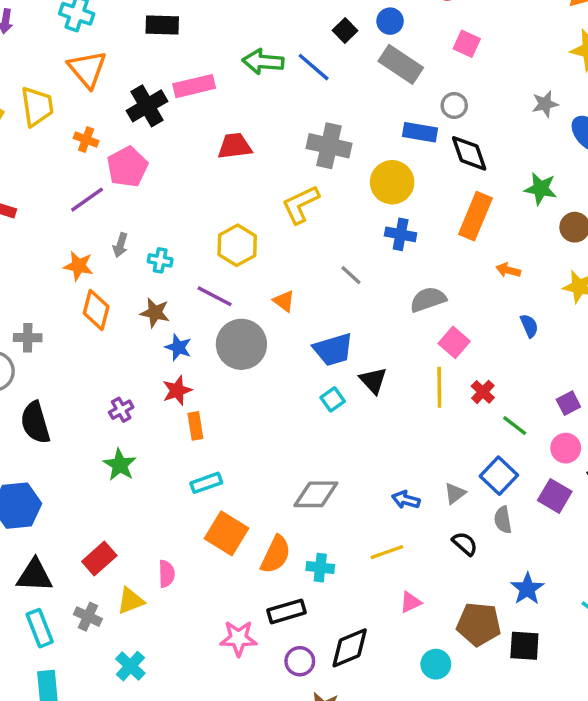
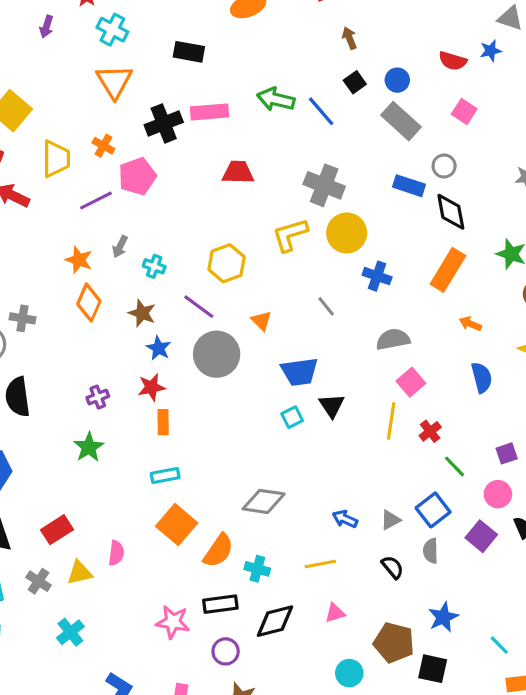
yellow trapezoid: (37, 106) -> (56, 159), moved
yellow circle: (392, 182) -> (347, 233), moved
blue semicircle: (529, 326) -> (482, 377), size x1.4
black diamond: (350, 648) -> (275, 621), moved

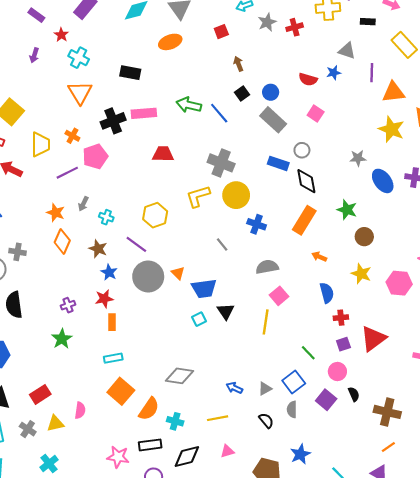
orange triangle: (261, 321) -> (178, 273), moved
red cross: (430, 431) -> (341, 318), moved, turned 32

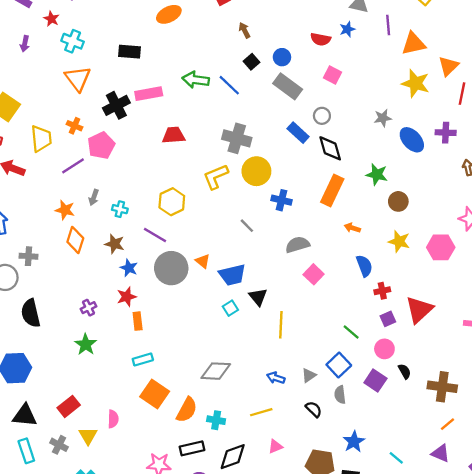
blue rectangle: (278, 163) -> (298, 133), turned 30
yellow line: (266, 322) -> (281, 325), moved
yellow triangle: (55, 423) -> (88, 436), turned -42

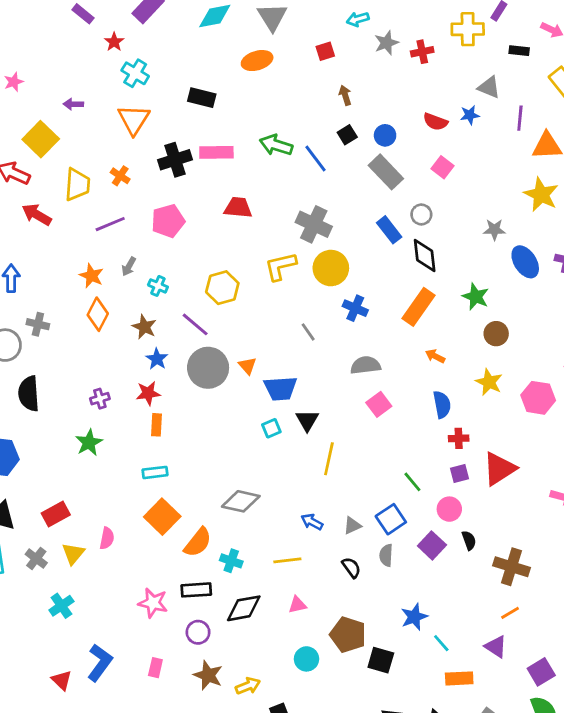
purple arrow: (25, 44) -> (73, 104), moved, turned 70
pink pentagon: (101, 145) -> (168, 221), moved
blue star: (354, 442) -> (414, 617), moved

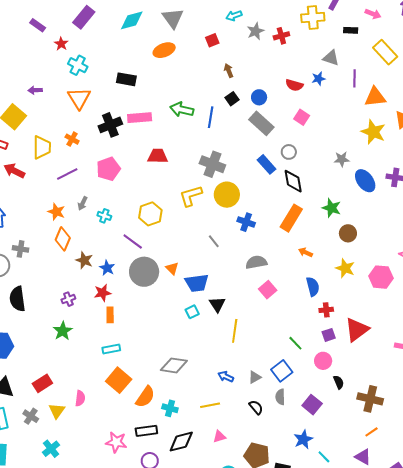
blue line: (316, 159) -> (211, 117), turned 50
brown star: (144, 327) -> (84, 260), moved
purple square: (432, 545) -> (312, 405), moved

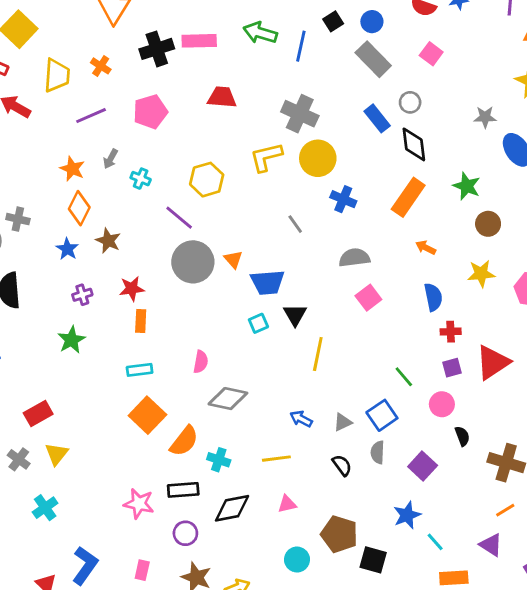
blue star: (107, 268) -> (67, 249), moved
yellow star: (345, 268) -> (481, 274), turned -30
pink semicircle: (80, 398) -> (201, 362), moved

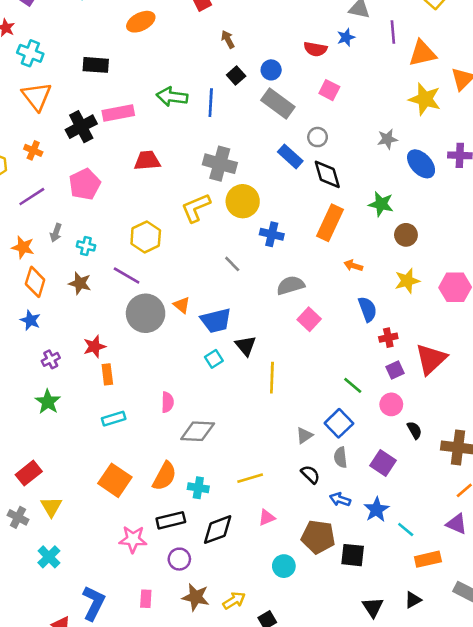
brown star: (108, 241) -> (80, 283), moved
orange square: (147, 415) -> (115, 480), moved
blue arrow: (301, 419) -> (340, 500), moved

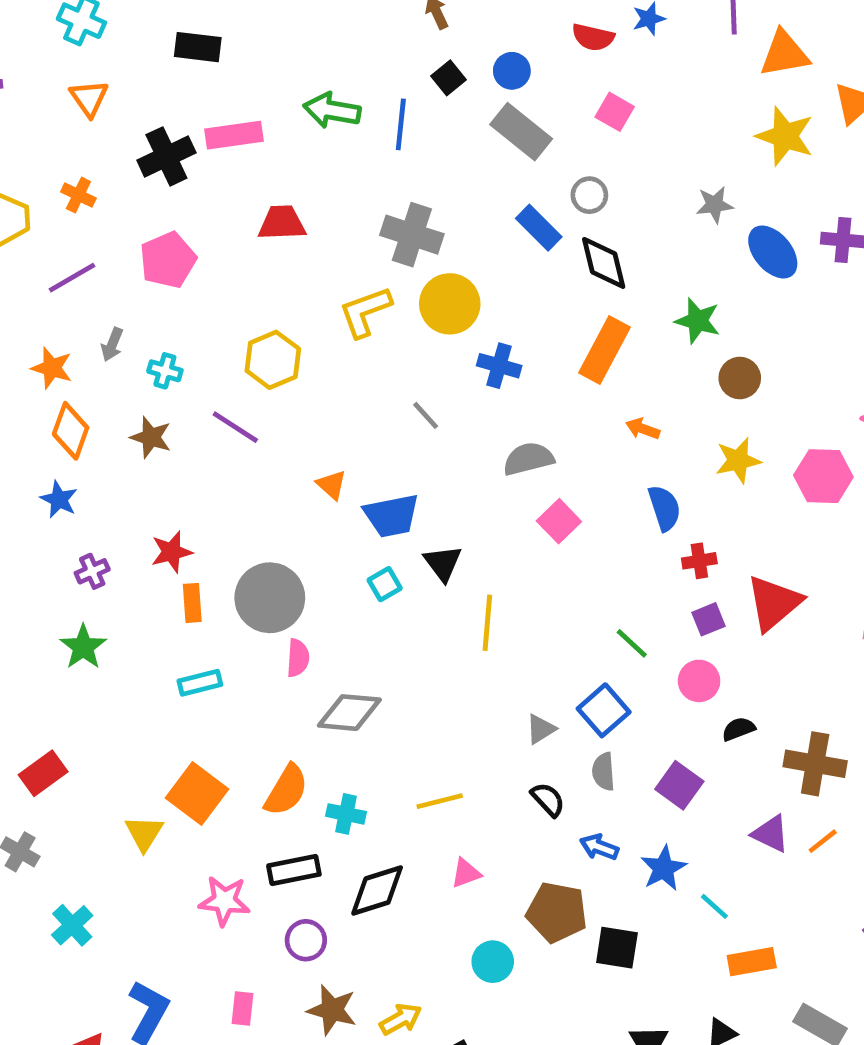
orange triangle: (37, 96) -> (89, 98), size x0.7
gray circle: (146, 313) -> (270, 598), moved
black semicircle: (414, 430) -> (738, 729), turned -84
yellow triangle: (51, 507) -> (144, 833), moved
purple triangle: (457, 524) -> (771, 834), moved

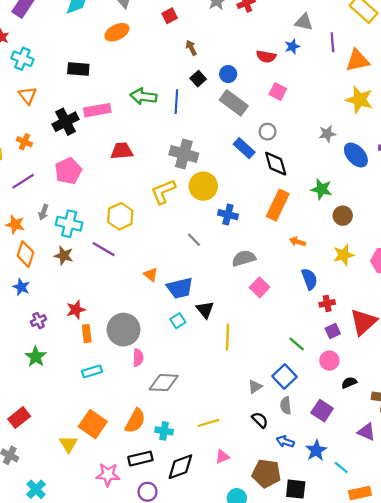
cyan cross: (165, 371) -> (69, 224), size x1.6

